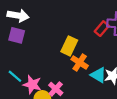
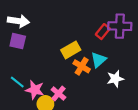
yellow rectangle: (69, 46) -> (71, 50), turned 36
cyan triangle: (98, 75) -> (99, 60), moved, turned 49

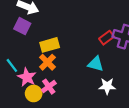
yellow rectangle: (71, 50) -> (50, 45), moved
cyan triangle: (99, 60) -> (96, 64), turned 42
orange cross: (82, 66) -> (47, 62), moved

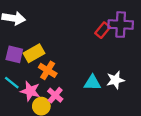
purple square: (22, 26) -> (14, 54), moved
yellow rectangle: (50, 45) -> (34, 53), moved
cyan triangle: (96, 64) -> (92, 83), moved

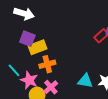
purple square: (14, 54) -> (27, 39), moved
orange cross: (48, 70) -> (47, 64), turned 35

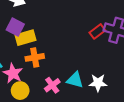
pink cross: (51, 87) -> (52, 85), moved

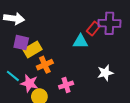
cyan triangle: (75, 80) -> (80, 41), moved
pink cross: (52, 85) -> (66, 85), turned 32

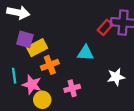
cyan triangle: (80, 41) -> (85, 53), moved
cyan line: (13, 76) -> (14, 76), turned 40

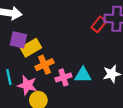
cyan triangle: (85, 53) -> (83, 75), moved
pink cross: (72, 88) -> (63, 77), moved

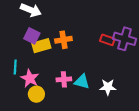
red rectangle: (99, 24) -> (107, 40), turned 56
orange cross: (45, 65) -> (63, 40), moved

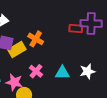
orange cross: (63, 40) -> (36, 39), turned -35
pink cross: (64, 79) -> (36, 71), moved, turned -32

